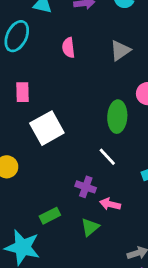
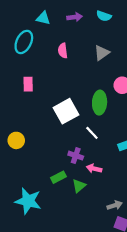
white square: (47, 128) -> (66, 111), moved
green rectangle: (50, 216) -> (58, 177), moved

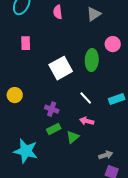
white line: (92, 133) -> (86, 98), moved
purple cross: (76, 156) -> (52, 109), moved

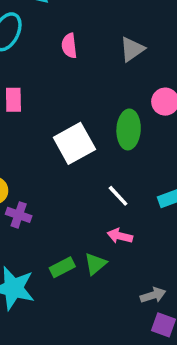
purple cross: (52, 109) -> (19, 215), moved
green rectangle: (54, 129) -> (62, 267), moved

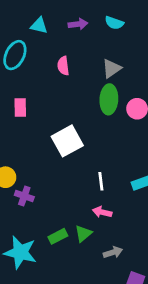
green ellipse: (129, 129) -> (109, 99), moved
white line: (118, 196) -> (101, 181), turned 36
gray arrow: (153, 295) -> (113, 252), moved

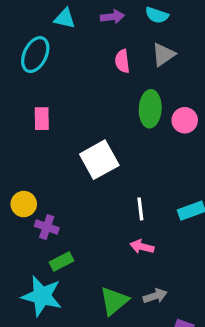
pink semicircle: (63, 66) -> (122, 61), moved
gray triangle: (112, 68) -> (163, 55), moved
green triangle: (83, 234) -> (114, 301), moved, size x1.4
green rectangle: (58, 236) -> (62, 262), moved

